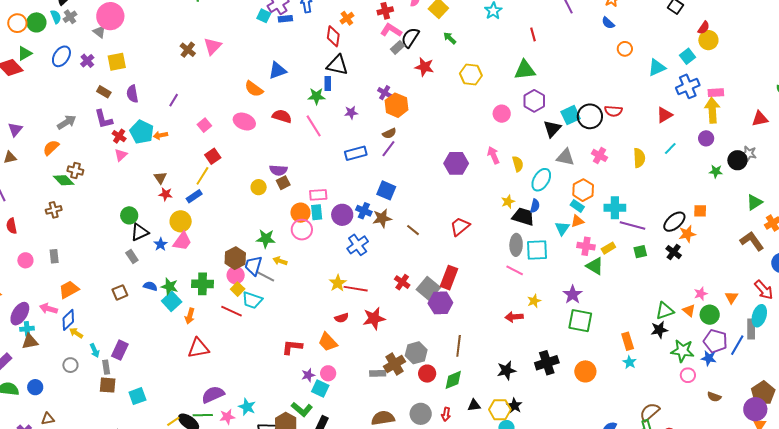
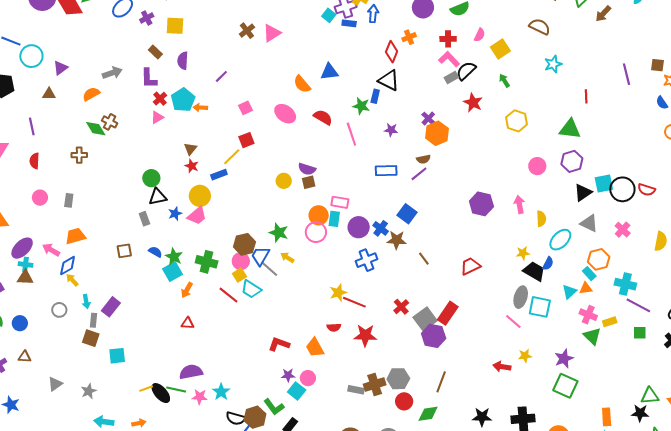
red triangle: (198, 348) -> (188, 323), size x0.6

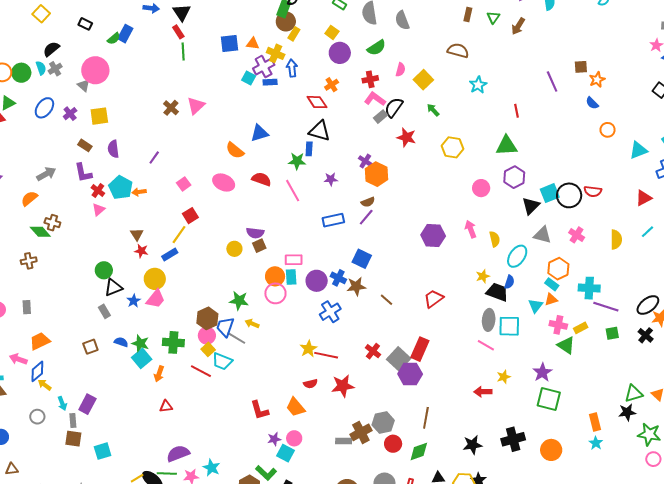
red diamond: (392, 52) -> (317, 102), turned -45
red L-shape: (279, 344) -> (260, 410), turned -115

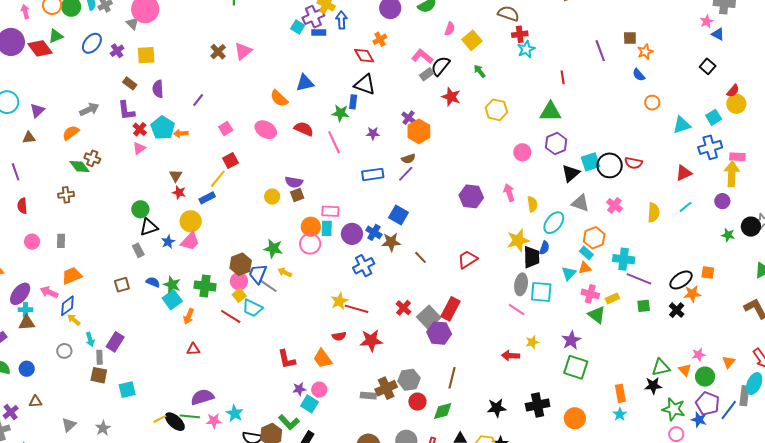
red cross: (370, 79) -> (520, 34), moved
yellow star: (483, 276) -> (518, 240), size x1.6
black trapezoid: (497, 292) -> (531, 257), turned 65

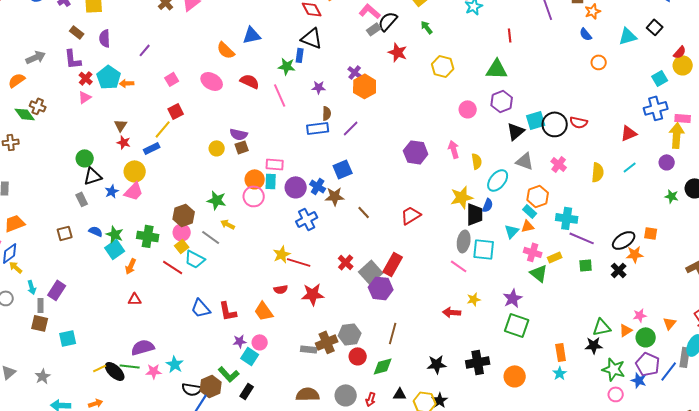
cyan triangle: (682, 125) -> (628, 36), moved
brown semicircle: (408, 159) -> (327, 113), moved, turned -72
blue square: (399, 215) -> (343, 169), turned 36
blue trapezoid: (258, 274) -> (201, 308), moved, turned -65
orange triangle: (685, 370) -> (626, 330), turned 40

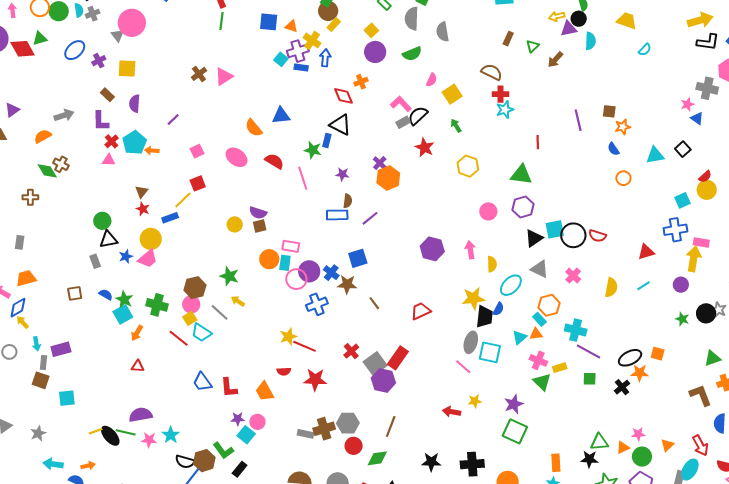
pink triangle: (85, 97) -> (109, 160), turned 32
pink circle: (254, 196) -> (296, 279), moved
purple rectangle: (57, 290) -> (61, 349), turned 36

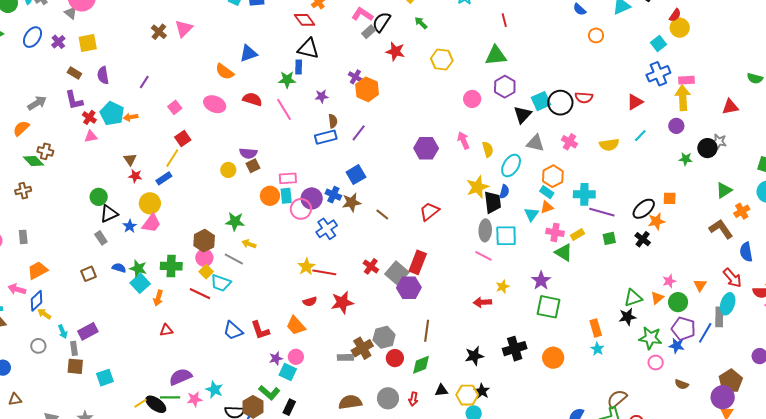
yellow semicircle: (611, 287) -> (609, 145), turned 84

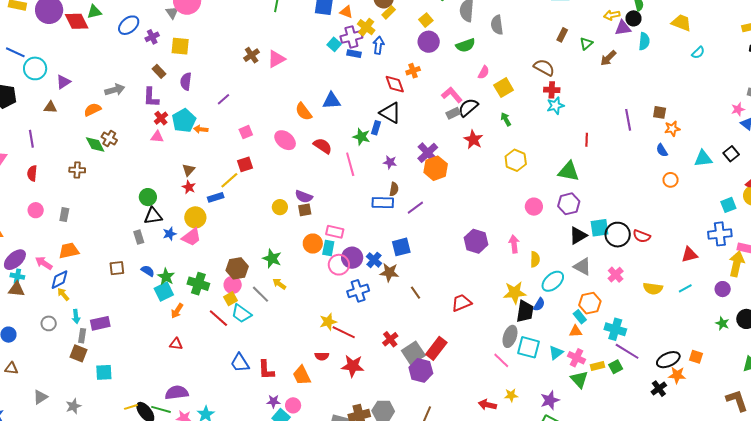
purple cross: (355, 77) -> (428, 153), size x1.5
cyan triangle: (531, 214) -> (556, 353), moved
green square: (609, 238) -> (616, 367), moved, turned -32

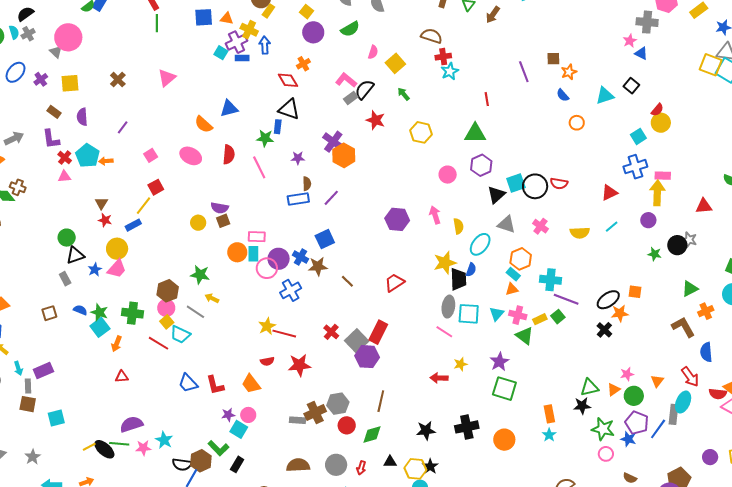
brown cross: (252, 55) -> (118, 80), moved
red semicircle: (323, 146) -> (229, 155), turned 72

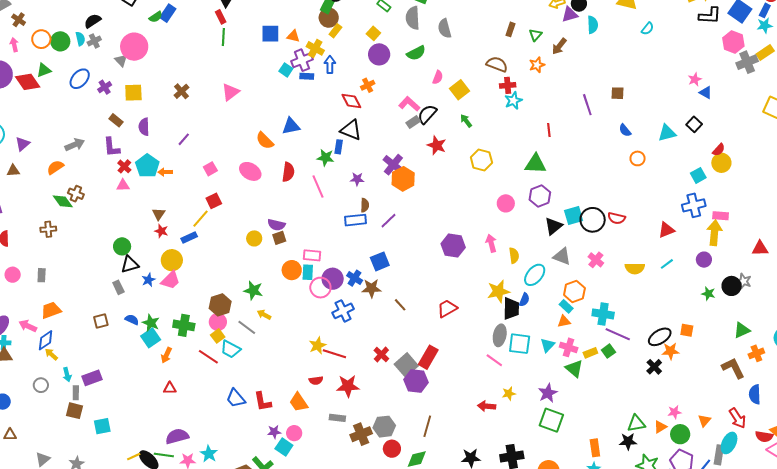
gray cross: (647, 22) -> (747, 62), moved, turned -30
orange star: (569, 72) -> (537, 65), moved
gray rectangle: (297, 420) -> (337, 418), moved

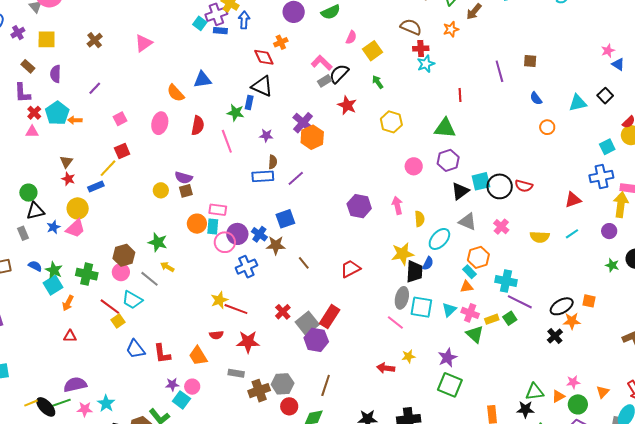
pink ellipse: (250, 171) -> (160, 123), turned 70
yellow square: (218, 336) -> (118, 321), moved
green line: (164, 455) -> (61, 403), turned -30

